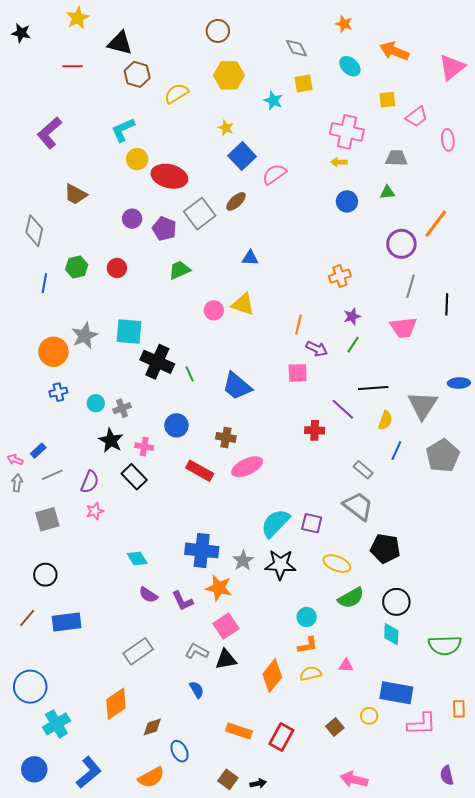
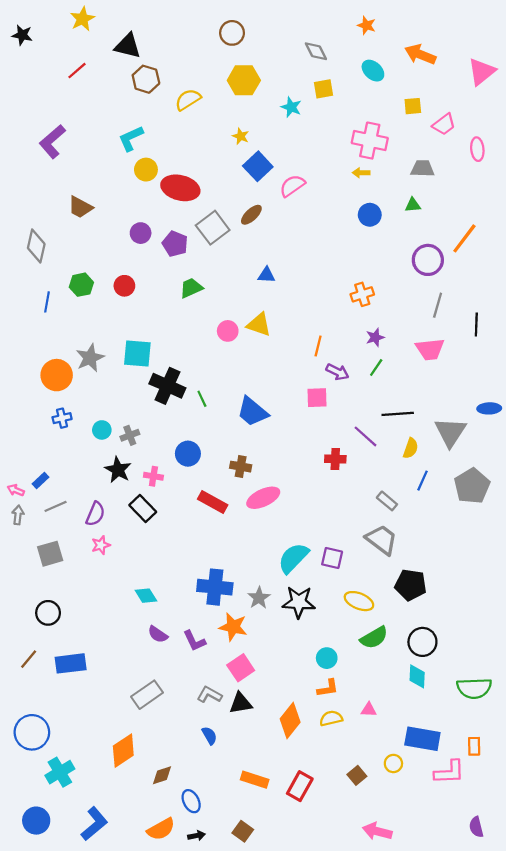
red line: (73, 66) -> (77, 71), turned -42
orange rectangle: (459, 709) -> (474, 746), moved
black arrow: (258, 783) -> (197, 836), moved

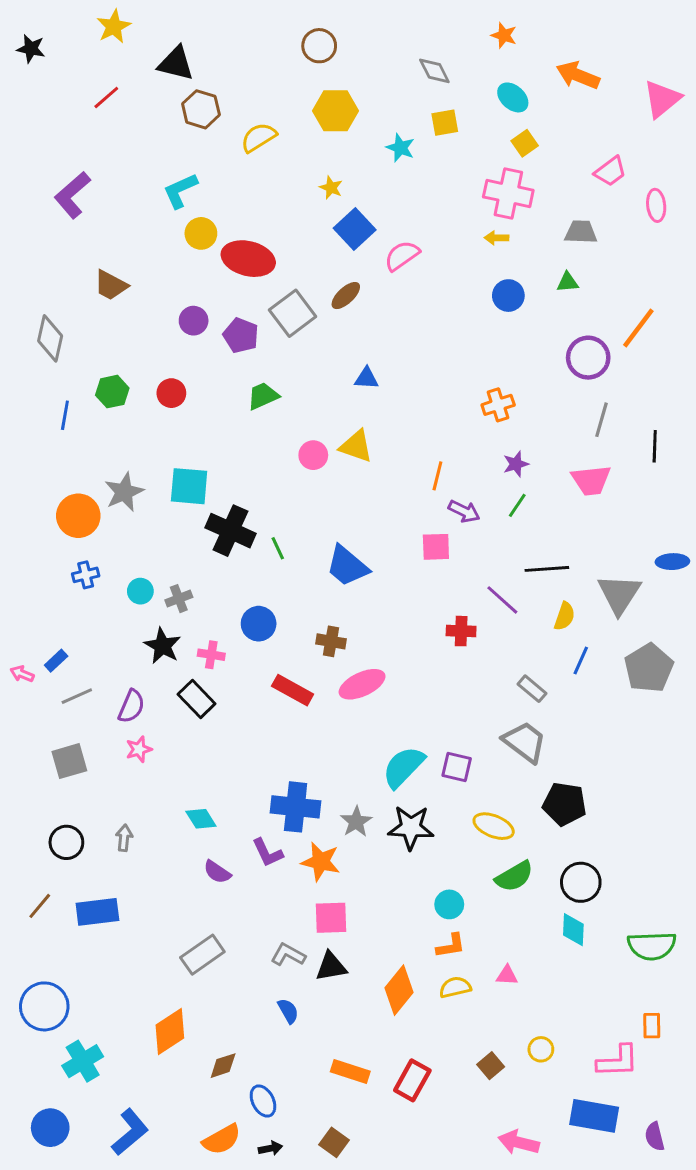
yellow square: (413, 106) -> (525, 143), moved, turned -30
gray arrow: (18, 515) -> (124, 838), moved
purple L-shape: (194, 641) -> (267, 853), moved
pink square: (241, 668) -> (331, 918), turned 32
blue rectangle: (422, 739) -> (594, 1116), moved

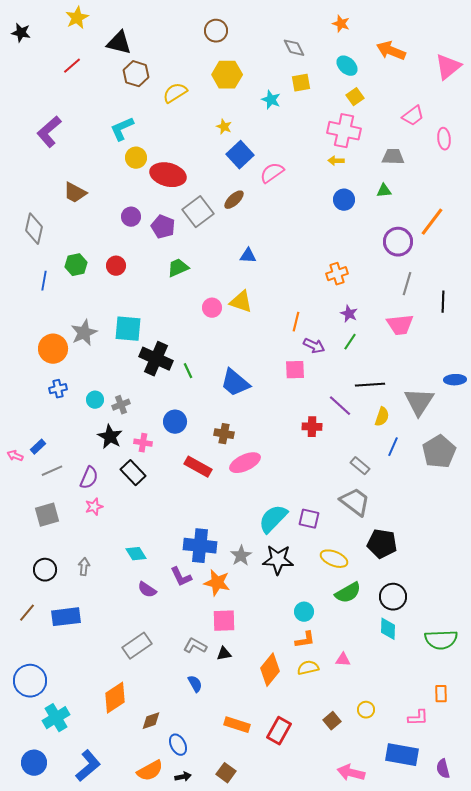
purple star: (516, 464) -> (349, 314), turned -30
black triangle: (331, 967) -> (224, 654), size x0.7
pink L-shape: (618, 1061) -> (418, 718), size x0.7

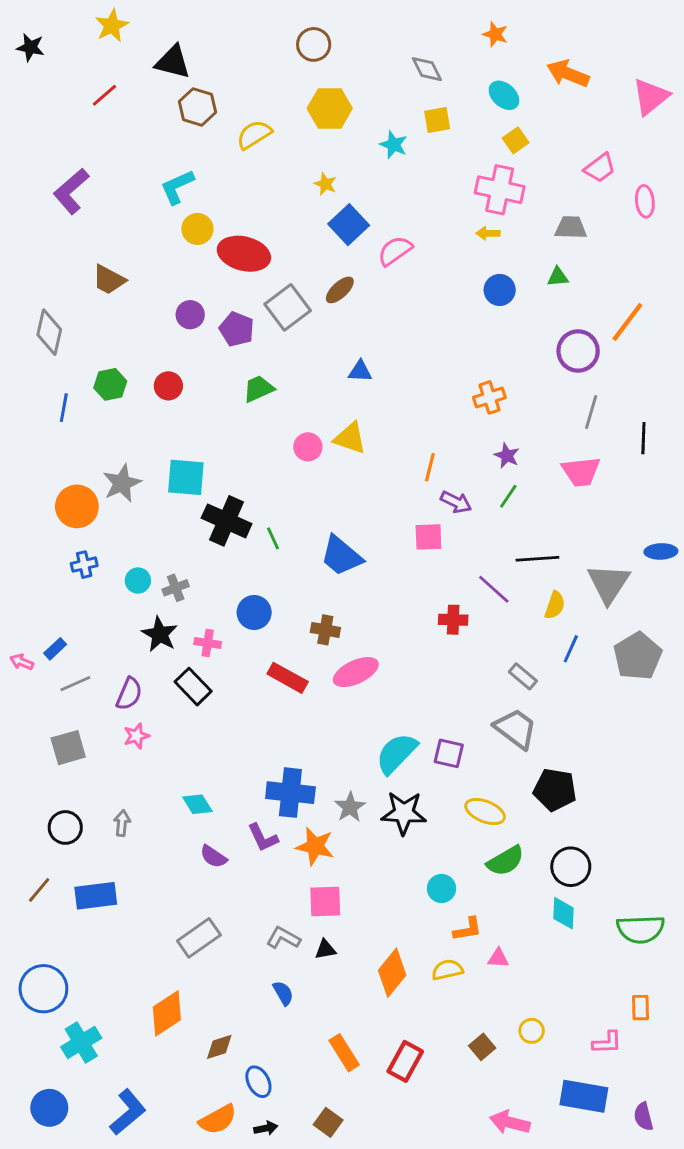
orange L-shape: (305, 640) -> (468, 929), moved
orange rectangle: (237, 725) -> (344, 1053), turned 40

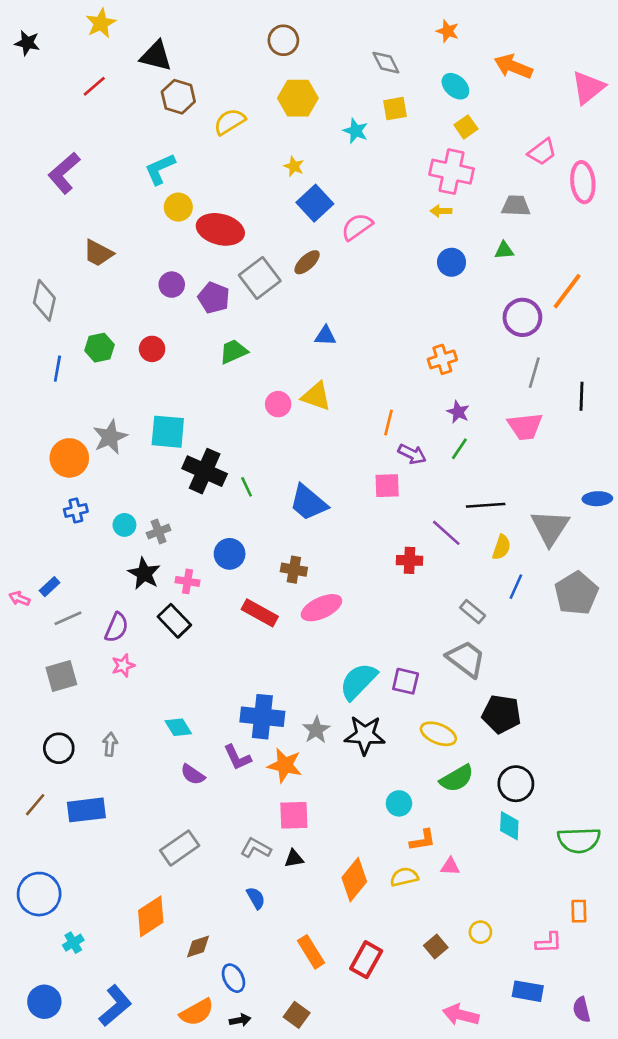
pink ellipse: (645, 201) -> (583, 182), size x1.4
cyan cross: (81, 1042) -> (73, 943), size x0.6
blue rectangle: (584, 1096) -> (528, 991), size x0.7

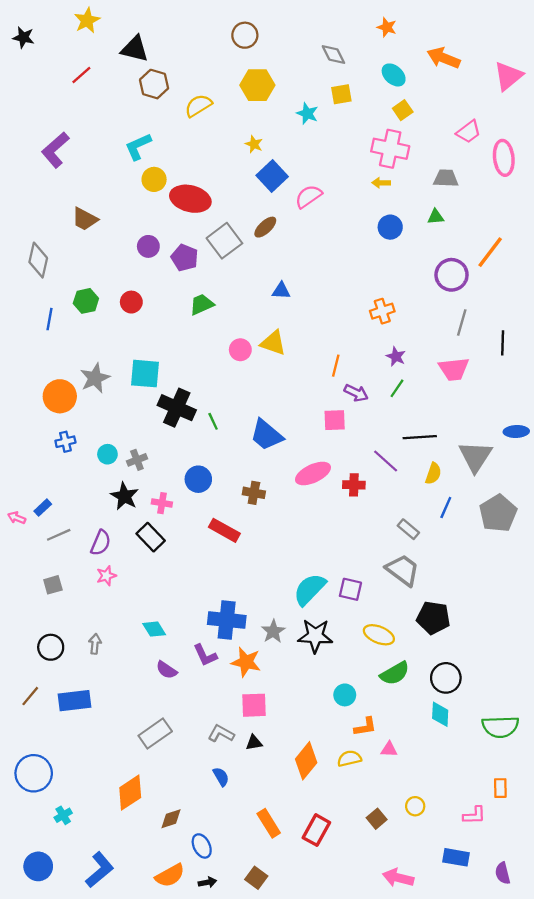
pink ellipse: (321, 608) -> (313, 474), moved
gray square: (61, 676) -> (53, 585), size x0.7

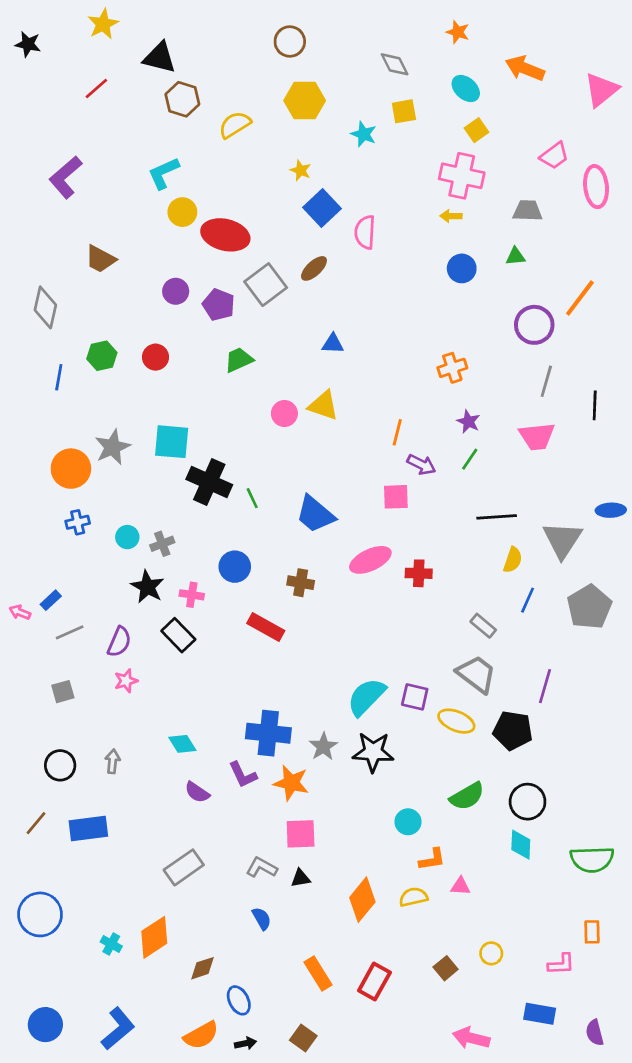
pink semicircle: (308, 196) -> (365, 232), turned -52
purple line: (386, 461) -> (545, 686), moved, turned 64
yellow ellipse: (379, 635) -> (456, 721), moved
cyan cross: (63, 815) -> (111, 944), moved, turned -30

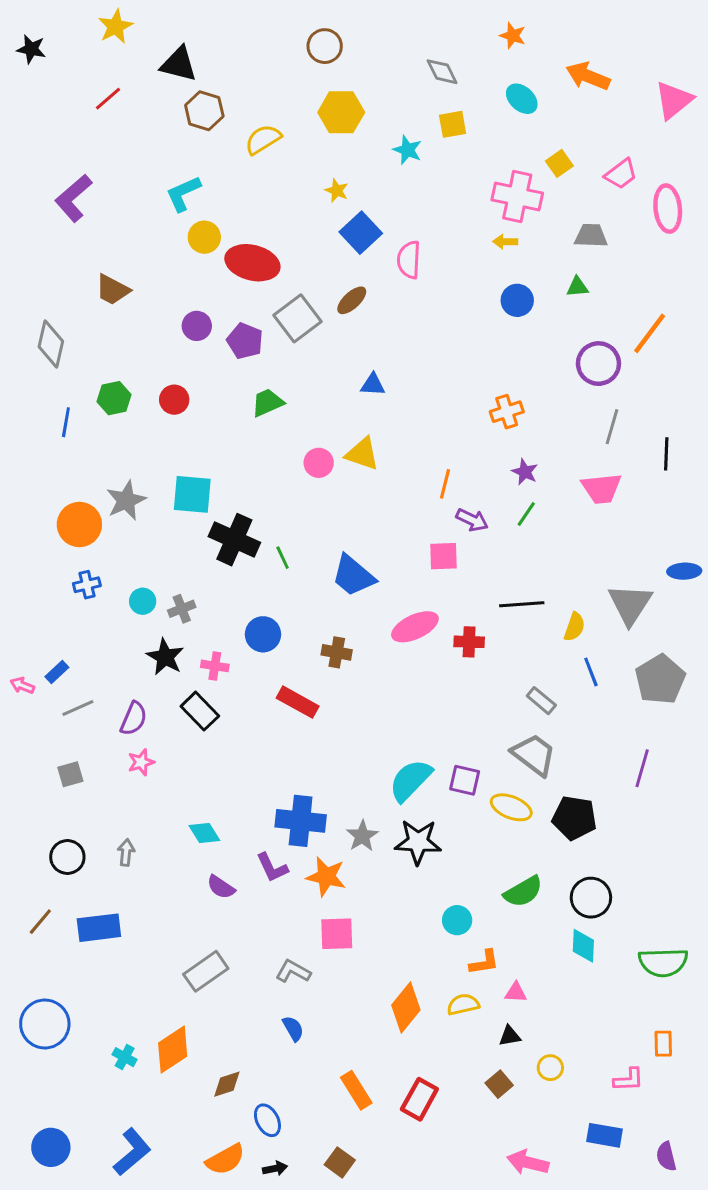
yellow square: (476, 130) -> (559, 163), moved
black line: (497, 517) -> (522, 604), moved
blue line: (528, 600) -> (591, 672), turned -45
purple line: (545, 686) -> (642, 768), moved
black triangle: (301, 878) -> (510, 1036), moved

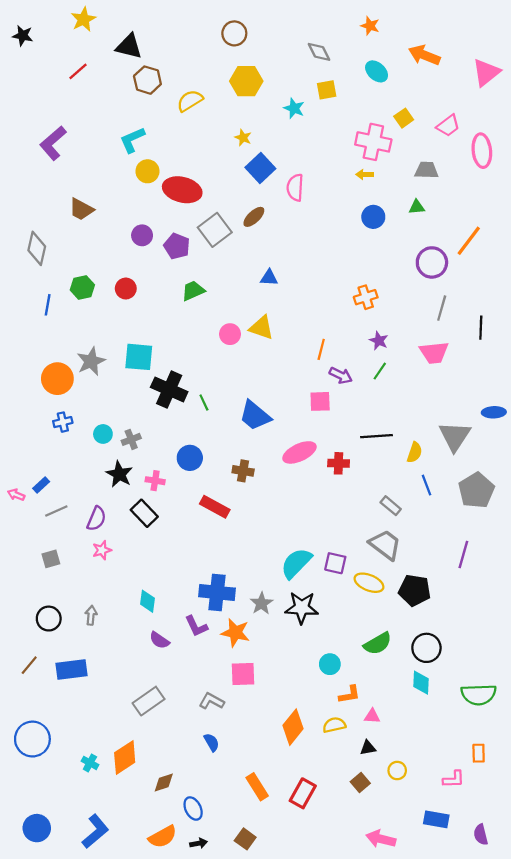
cyan diamond: (204, 833) -> (147, 601), turned 40

